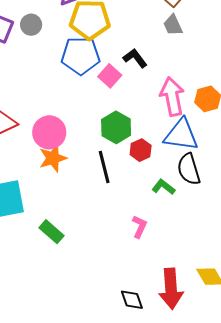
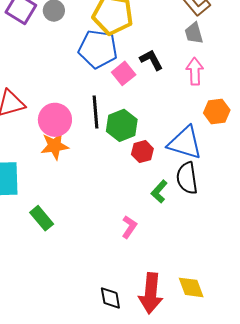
pink arrow: (172, 97) -> (195, 71), moved, size x0.7
black line: (104, 167) -> (95, 112), moved
green L-shape: (163, 187) -> (159, 192), turned -95

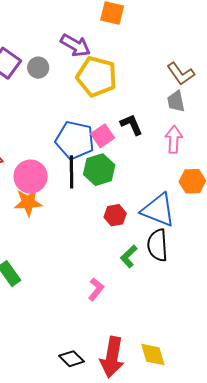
blue pentagon: (98, 49) -> (75, 140), moved
green hexagon: (122, 125) -> (99, 170), moved
black diamond: (110, 298) -> (71, 359), turned -40

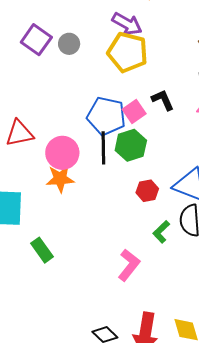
purple arrow: (76, 45) -> (127, 24), moved
pink L-shape: (96, 289) -> (129, 265), size x1.4

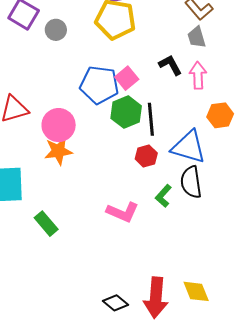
gray circle: (69, 44) -> (56, 30), moved
black L-shape: (163, 100) -> (170, 65), moved
black line: (103, 148) -> (151, 119), moved
pink L-shape: (129, 265) -> (123, 212), moved, turned 80

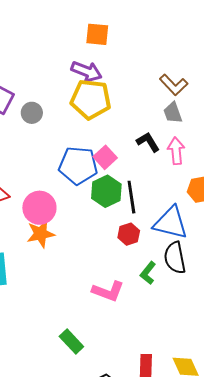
green rectangle: (46, 224) -> (71, 342), moved

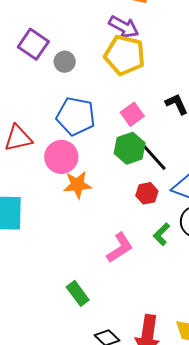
blue pentagon: (78, 165) -> (76, 116), moved
black line: (131, 197) -> (154, 157), turned -40
orange star: (41, 234) -> (77, 185), moved
pink L-shape: (108, 291) -> (120, 248), turned -60

